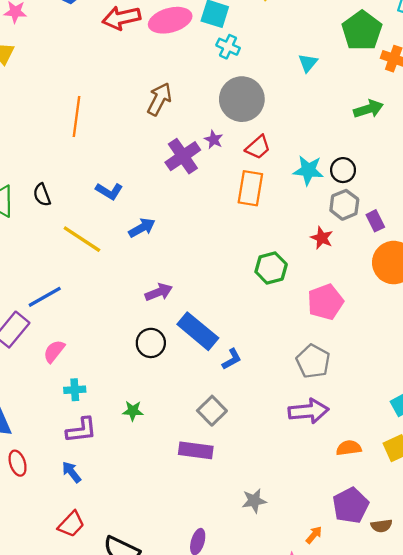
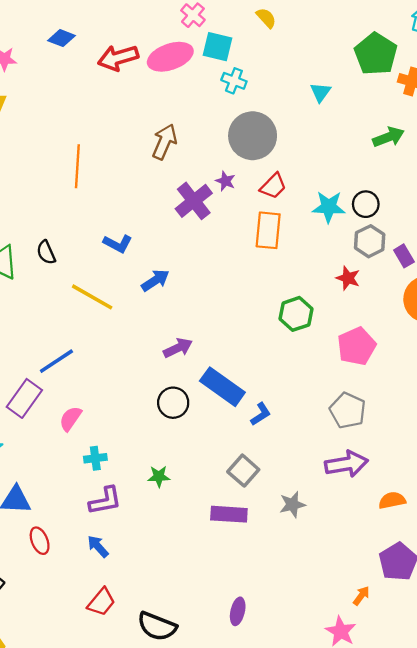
gray star: (254, 501) -> (292, 505), moved

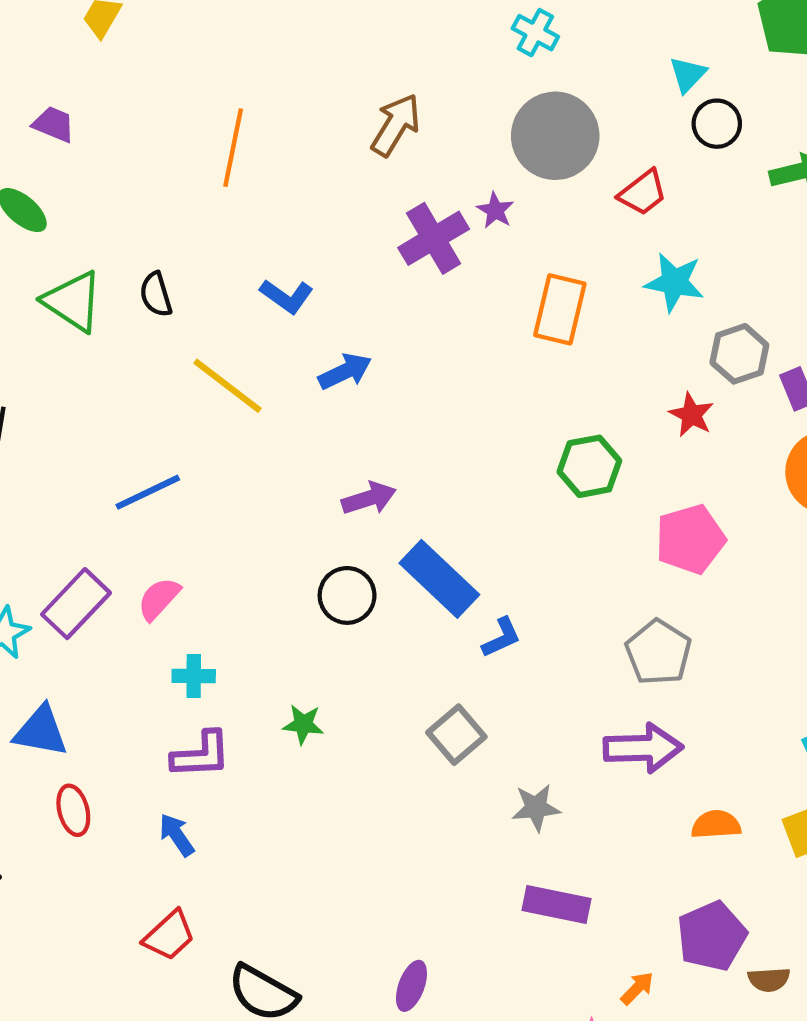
red trapezoid: (273, 186) -> (643, 193), moved
black circle: (366, 204) -> (717, 124), moved
purple rectangle: (24, 398) -> (76, 604), moved
purple rectangle: (229, 514) -> (556, 905), moved

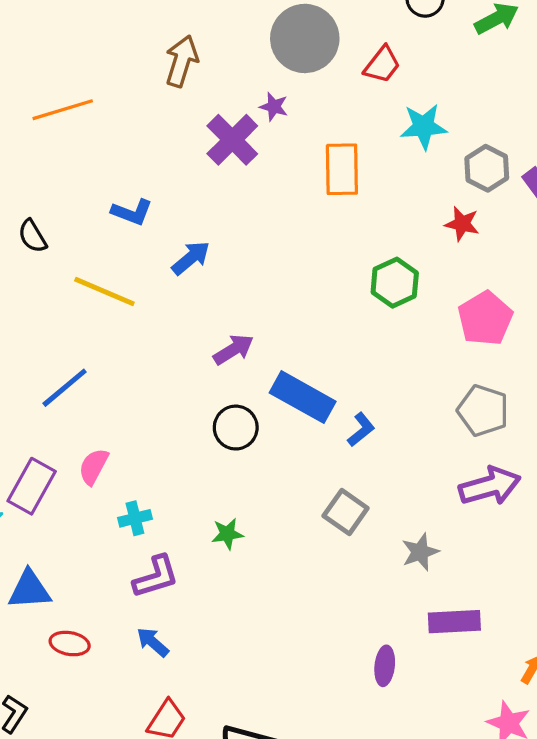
orange line: (233, 148) -> (63, 110), turned 76
red ellipse: (73, 810) -> (70, 644), turned -51
purple ellipse: (411, 986) -> (385, 666), moved

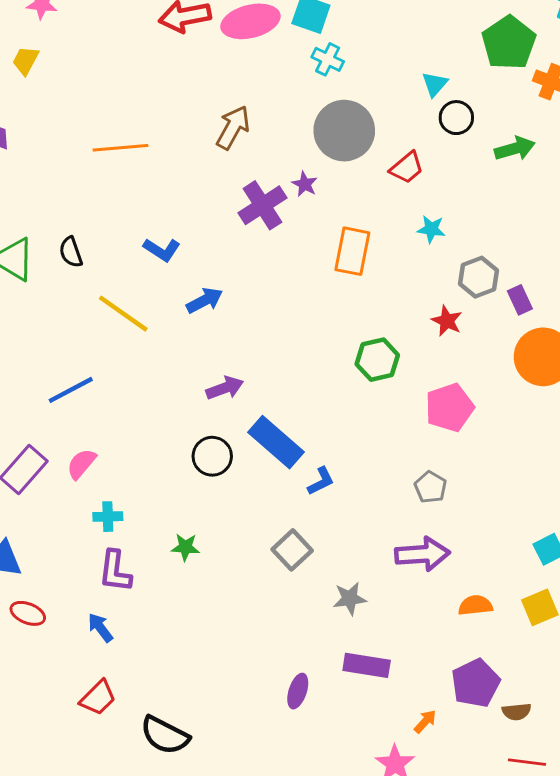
cyan star: (424, 127) -> (431, 229), size x0.7
gray pentagon: (483, 410) -> (430, 487), size x0.7
purple L-shape: (156, 577) -> (115, 571), turned 102

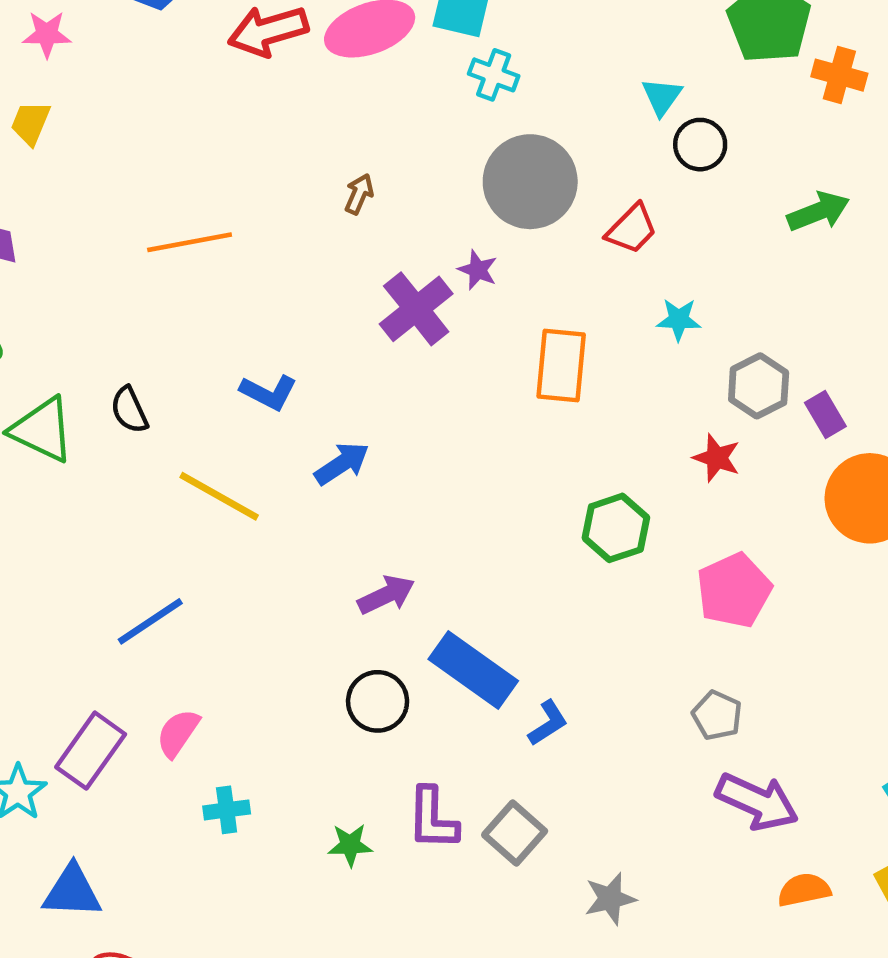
brown arrow: (233, 127) -> (359, 194), size x0.6
green arrow: (515, 149) -> (818, 211), moved
purple arrow: (422, 554) -> (757, 802), moved, turned 34
purple L-shape: (115, 571) -> (433, 819), moved

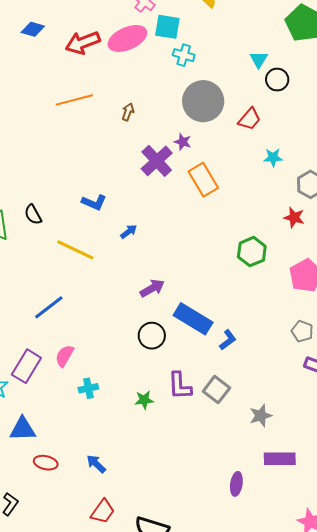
orange line: (190, 242) -> (74, 100), moved
orange rectangle: (561, 365) -> (203, 180), moved, turned -32
blue arrow: (342, 464) -> (129, 232), size x0.7

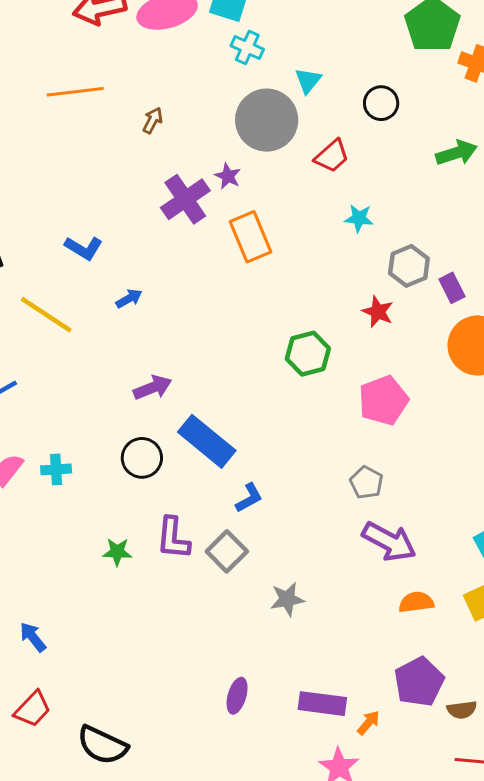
cyan triangle: (259, 60) -> (308, 80), moved
blue L-shape: (228, 340) -> (249, 498), moved
cyan cross: (88, 388) -> (56, 469), moved
purple rectangle: (280, 459) -> (322, 704), moved

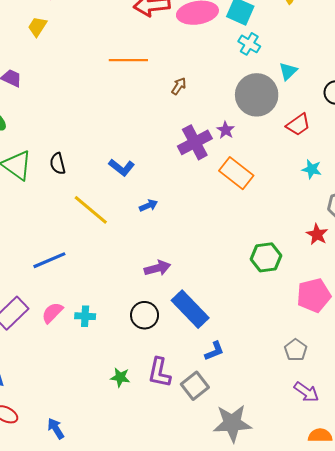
orange rectangle: (250, 237) -> (236, 173), turned -36
purple arrow: (389, 542) -> (306, 392), size x0.7
gray star: (287, 599) -> (232, 423), size x1.6

